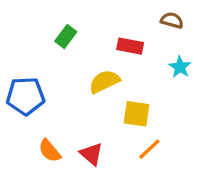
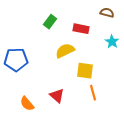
green rectangle: (66, 36) -> (50, 22), moved
orange line: (149, 149) -> (93, 93), turned -63
orange semicircle: (50, 151) -> (27, 104), moved

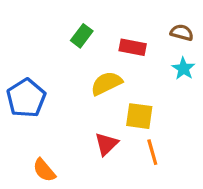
brown semicircle: (107, 13) -> (182, 33), moved
blue pentagon: (16, 60) -> (26, 98), turned -30
red triangle: (57, 96) -> (106, 144), moved, turned 35

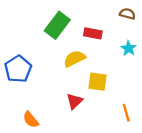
brown semicircle: (182, 33) -> (127, 14), moved
green rectangle: (82, 36) -> (57, 25), size x1.6
orange line: (152, 152) -> (126, 113), moved

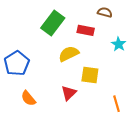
brown semicircle: (127, 14) -> (105, 12), moved
orange semicircle: (31, 120) -> (28, 98), moved

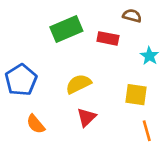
green rectangle: (53, 23) -> (66, 29), turned 30
yellow semicircle: (69, 54) -> (78, 84), moved
yellow square: (90, 75) -> (136, 95), moved

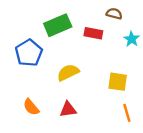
cyan star: (149, 56) -> (132, 39), moved
blue pentagon: (21, 80) -> (29, 53), moved
red triangle: (87, 117) -> (68, 109), moved, turned 36

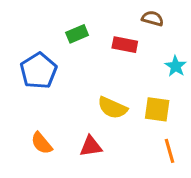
green rectangle: (58, 25) -> (77, 34), size x0.6
cyan star: (132, 39) -> (176, 66), moved
yellow semicircle: (68, 72) -> (112, 108), moved, turned -130

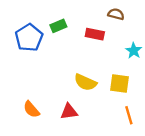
blue pentagon: (38, 71) -> (29, 38), moved

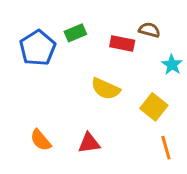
brown semicircle: (116, 14) -> (149, 30), moved
yellow semicircle: (85, 82) -> (106, 89), moved
yellow square: (120, 84) -> (154, 107), turned 30

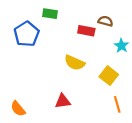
green rectangle: (75, 33) -> (50, 14), moved, turned 32
orange semicircle: (41, 140) -> (18, 109), moved

